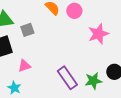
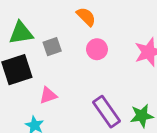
pink circle: (74, 11) -> (97, 49), moved

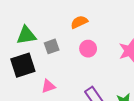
orange semicircle: (86, 17) -> (79, 22), turned -70

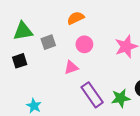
black square: (23, 65) -> (20, 61), size x0.6
pink triangle: (48, 86) -> (71, 67), moved

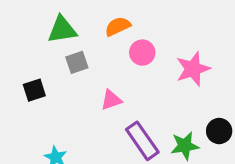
green triangle: (23, 31) -> (62, 30), moved
pink circle: (84, 44) -> (142, 53), moved

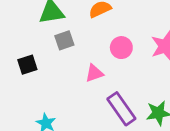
pink circle: (142, 53) -> (121, 48), moved

